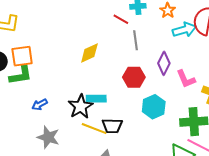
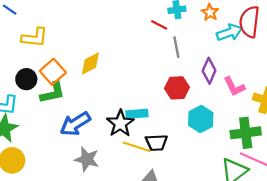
yellow diamond: (89, 53) -> (90, 64), moved
orange square: (22, 56) -> (53, 72), turned -30
blue arrow: (40, 105) -> (75, 124), size x1.8

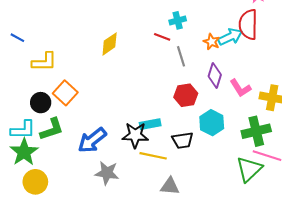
orange star: (210, 12) -> (212, 42), moved
yellow diamond: (90, 64) -> (110, 44), moved
green L-shape: (53, 93) -> (52, 129), moved
black star: (120, 123) -> (135, 135), turned -30
black trapezoid: (156, 143) -> (183, 140), moved

